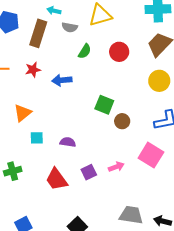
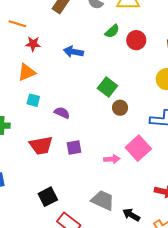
green semicircle: (85, 51) -> (112, 31), moved
red star: (33, 70) -> (33, 44), moved
pink arrow: (116, 167) -> (112, 159), moved
red trapezoid: (57, 179) -> (41, 145), turned -80

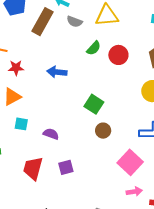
brown circle: (120, 108) -> (103, 131), moved
red trapezoid: (41, 145) -> (33, 168), turned 120
pink arrow: (112, 159) -> (134, 192), moved

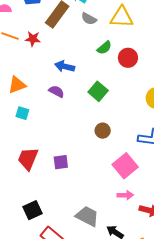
red star: (16, 68) -> (33, 39), moved
green square: (94, 104) -> (98, 91), moved
purple semicircle: (51, 134) -> (56, 91), moved

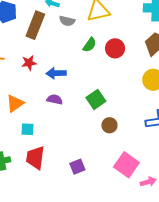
red star: (33, 39) -> (29, 63), moved
green square: (98, 91) -> (96, 99), moved, turned 30
red trapezoid: (28, 159) -> (35, 158), moved
pink square: (125, 166) -> (126, 165), moved

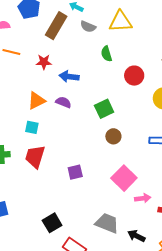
green semicircle: (90, 45) -> (106, 54), turned 119
red circle: (115, 48) -> (134, 76), moved
orange triangle: (15, 103) -> (36, 101), moved

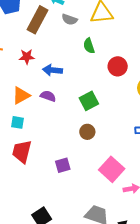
brown circle: (113, 136) -> (87, 132), moved

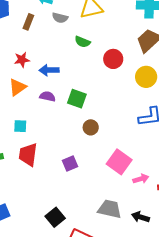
brown rectangle: (37, 20) -> (28, 22), size x0.6
green semicircle: (89, 46) -> (82, 42), turned -42
orange triangle: (21, 96) -> (17, 87), moved
green square: (89, 101) -> (77, 99), moved, turned -36

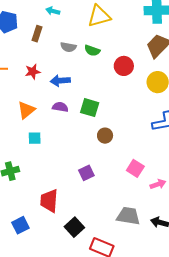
gray semicircle: (60, 18) -> (68, 47), moved
orange triangle: (17, 87) -> (26, 110), moved
red trapezoid: (28, 155) -> (49, 201), moved
pink square: (119, 162) -> (135, 168), size x0.7

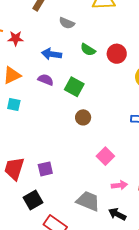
green semicircle: (92, 51) -> (88, 50), moved
red star: (33, 72) -> (16, 38), moved
purple square: (86, 173) -> (45, 169), moved
pink arrow: (158, 184) -> (119, 185), moved

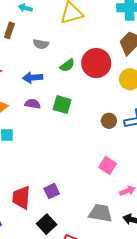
green semicircle: (88, 50) -> (67, 65), turned -56
red circle: (117, 54) -> (96, 63), size x1.5
brown circle: (83, 117) -> (109, 121), moved

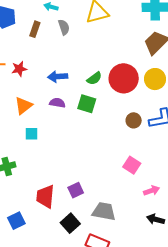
gray semicircle: (41, 44) -> (64, 27), moved, turned -119
red circle: (96, 63) -> (124, 78), moved
green semicircle: (67, 65) -> (94, 78), moved
gray trapezoid: (100, 213) -> (104, 211), moved

